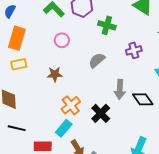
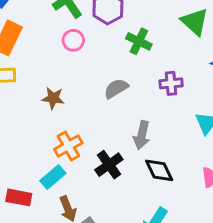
pink circle: (62, 40) -> (73, 40), moved
black diamond: (143, 99) -> (159, 170), moved

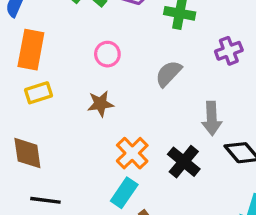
pink circle: (73, 40) -> (107, 54), moved

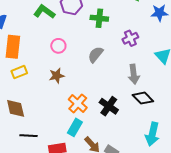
gray arrow: (212, 118) -> (134, 74), moved

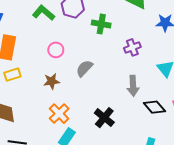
gray semicircle: (96, 55) -> (84, 68), moved
black diamond: (143, 98) -> (154, 107), moved
orange cross: (78, 103) -> (59, 114), moved

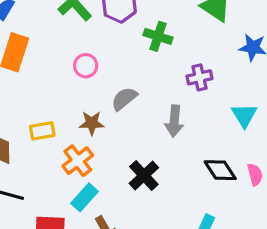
yellow rectangle: (12, 75) -> (42, 131), moved
brown star: (52, 81) -> (92, 123), moved
gray arrow: (133, 86) -> (174, 121), moved

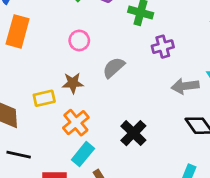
purple cross: (199, 77) -> (163, 47), moved
gray arrow: (174, 121) -> (185, 86), moved, turned 80
brown star: (92, 123) -> (73, 83), moved

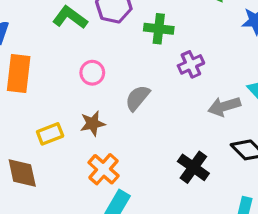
yellow rectangle: (44, 98) -> (50, 134), moved
black cross: (133, 133) -> (193, 167), moved

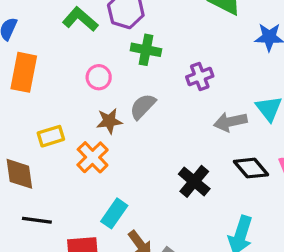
green cross: (159, 29) -> (146, 50), moved
brown star: (93, 123) -> (109, 121), moved
orange cross: (104, 169) -> (93, 157), moved

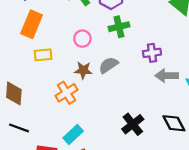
green cross: (146, 50) -> (119, 27), turned -36
gray arrow: (230, 122) -> (167, 76), moved
yellow rectangle: (51, 136) -> (43, 55), moved

